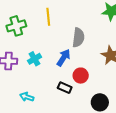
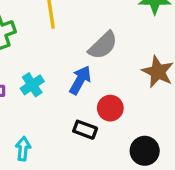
gray semicircle: (78, 38) -> (103, 45), turned 42
cyan arrow: (27, 97) -> (23, 149), turned 80

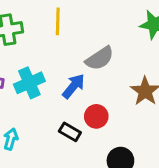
cyan cross: (32, 85) -> (29, 83), size x1.4

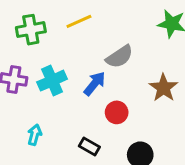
yellow line: (58, 21) -> (79, 21), turned 65
black rectangle: (70, 132) -> (89, 146), moved

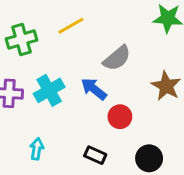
blue arrow: (95, 84) -> (94, 89), turned -85

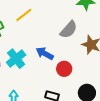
gray semicircle: (117, 58) -> (69, 30), moved

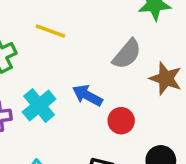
yellow line: (24, 15) -> (50, 31), turned 60

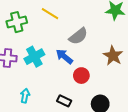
gray semicircle: (127, 54) -> (78, 36), moved

